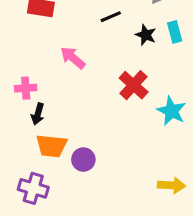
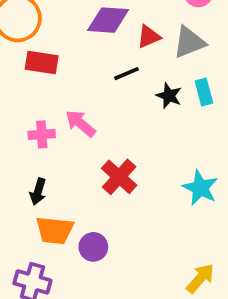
red cross: (134, 85) -> (119, 177), moved
pink cross: (26, 88) -> (42, 134), moved
yellow arrow: (171, 185) -> (200, 278), turned -52

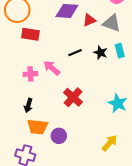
gray triangle: (189, 42) -> (112, 23), turned 42
black line: (127, 74) -> (75, 53), moved
yellow arrow: (200, 278) -> (110, 143), moved

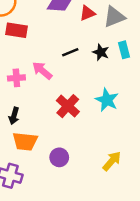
gray triangle: (112, 23) -> (114, 17), turned -42
cyan star: (118, 103) -> (107, 100), moved
purple circle: (59, 136) -> (59, 157), moved

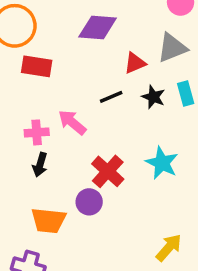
red triangle: (87, 13) -> (135, 63), moved
black arrow: (14, 116) -> (40, 165), moved
purple circle: (59, 157) -> (89, 202), moved

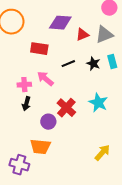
red triangle: (135, 63) -> (82, 35), moved
red rectangle: (37, 66) -> (39, 49), moved
purple circle: (89, 202) -> (48, 122), moved
orange trapezoid: (48, 221) -> (40, 147), moved

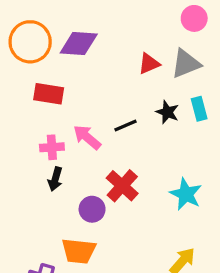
purple diamond: (60, 23) -> (79, 44), moved
red rectangle: (39, 49) -> (49, 94), moved
black line: (68, 64) -> (126, 126), moved
cyan star: (98, 103) -> (186, 194), moved

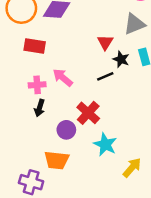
red triangle: (149, 64) -> (105, 42), moved, turned -35
black line: (126, 126) -> (105, 76), moved
cyan star: (186, 194) -> (105, 144), moved

